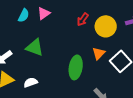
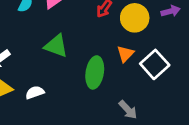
green triangle: (35, 47) -> (56, 46), moved

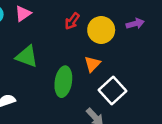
white square: (155, 64) -> (113, 90), moved

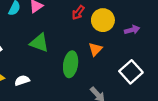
purple arrow: (135, 24) -> (132, 30), moved
white square: (113, 90) -> (131, 72), moved

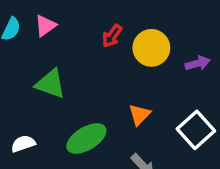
orange triangle: (95, 49) -> (139, 115), moved
green ellipse: (71, 64) -> (86, 138), moved, turned 50

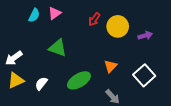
white semicircle: (23, 144) -> (41, 83), turned -32

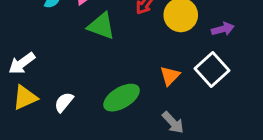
green triangle: (58, 48) -> (101, 26), moved
white square: (144, 75) -> (212, 70), moved

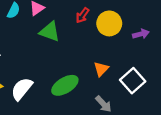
white square: (212, 70) -> (133, 81), moved
white semicircle: (64, 102) -> (22, 89), size x1.5

